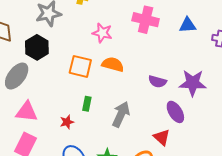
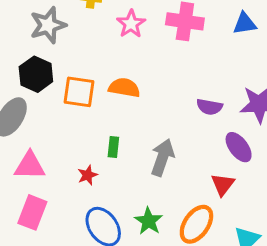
pink star: (102, 33) -> (131, 24), moved, turned 30
orange semicircle: (113, 64) -> (124, 88), moved
orange square: (80, 66) -> (79, 92), moved
red triangle: (162, 137) -> (223, 184), turned 30

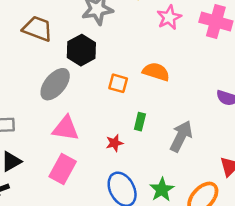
orange square: (79, 92) -> (118, 83), moved, size x0.7

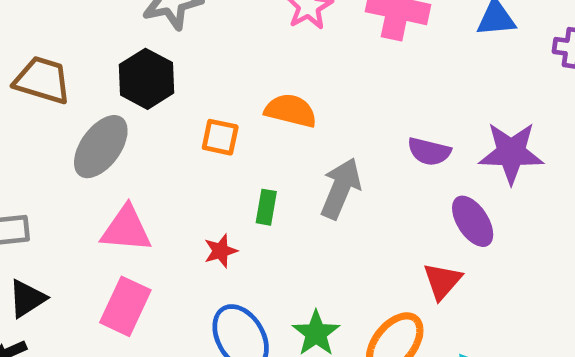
brown trapezoid: (38, 29) -> (42, 80), moved
gray arrow: (181, 136) -> (341, 188), moved

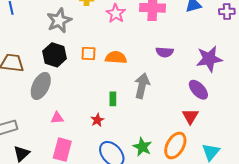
orange square: (220, 137) -> (89, 53), moved
purple semicircle: (429, 152) -> (165, 52), moved
pink triangle: (126, 229) -> (57, 118), size x0.6

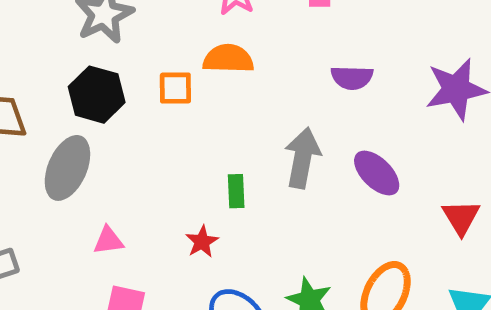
orange semicircle: (116, 58) -> (228, 59), moved
purple ellipse: (198, 90) -> (377, 173), moved
red triangle: (190, 116) -> (461, 217), moved

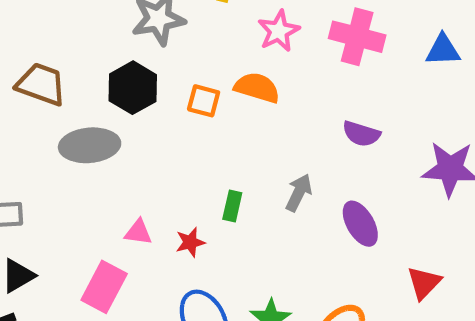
gray arrow: (303, 158) -> (299, 193), size x0.7
gray ellipse: (67, 168) -> (90, 145), turned 46
pink triangle: (108, 241) -> (138, 232), moved

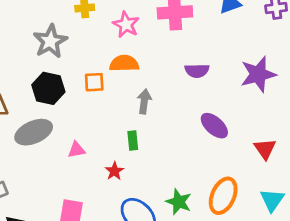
gray arrow: (299, 193) -> (144, 101), moved
pink triangle: (138, 232) -> (76, 150), moved

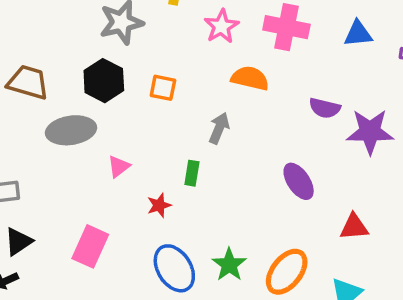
orange semicircle: (124, 63) -> (250, 78), moved
purple semicircle: (197, 71) -> (325, 108), moved
red triangle: (265, 149) -> (354, 227), turned 45
pink triangle: (76, 150) -> (119, 166), turned -42

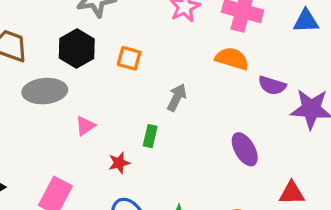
orange semicircle: (250, 78) -> (232, 59), moved

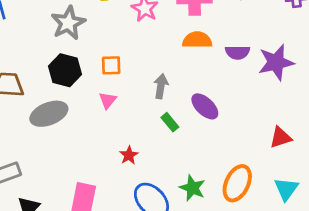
pink triangle: (85, 126) -> (108, 100), moved
green rectangle: (150, 136) -> (170, 122), moved, turned -36
purple ellipse: (245, 149) -> (205, 106), moved

